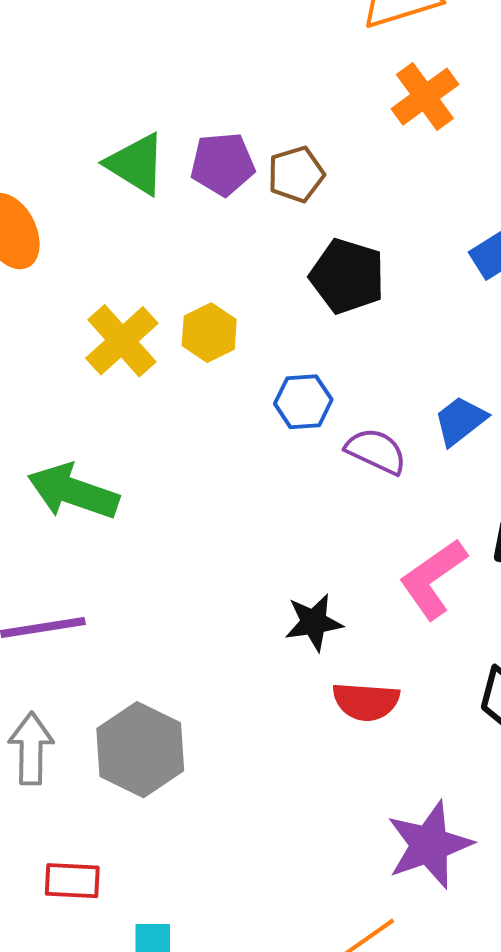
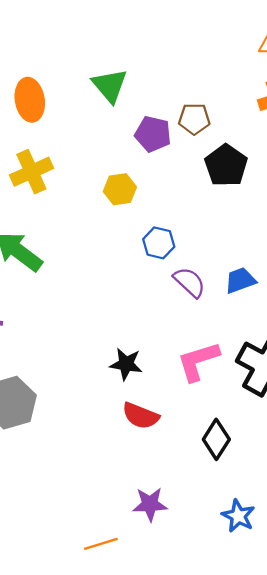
purple pentagon: (223, 164) -> (153, 134), moved
black pentagon: (347, 276) -> (226, 165), moved
yellow cross: (122, 341) -> (31, 172), moved
purple star: (429, 845) -> (150, 504), size x0.7

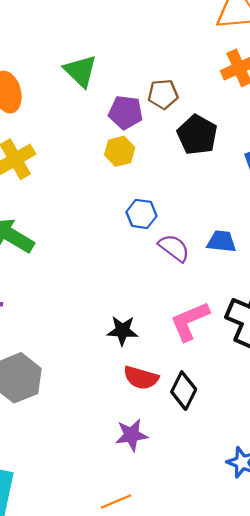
yellow hexagon: (120, 189) -> (120, 151), moved
blue trapezoid: (240, 280) -> (221, 241), turned 32
black diamond: (216, 439) -> (184, 391), moved
purple star: (150, 504) -> (131, 435), moved

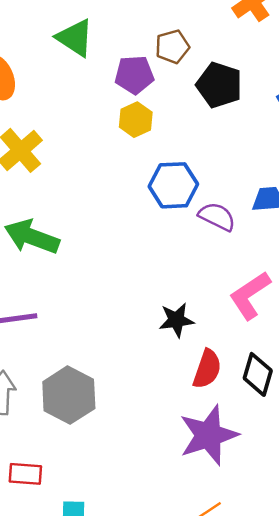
blue hexagon: (141, 214) -> (173, 185), size x1.4
red semicircle: (141, 378) -> (207, 369), turned -76
purple star: (131, 435) -> (209, 435), size x1.6

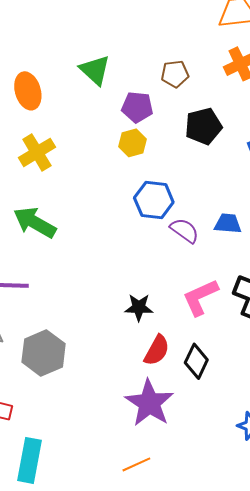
brown pentagon: (172, 47) -> (175, 74), moved
black pentagon: (219, 85) -> (203, 126), turned 30
purple star: (209, 435) -> (149, 403), turned -30

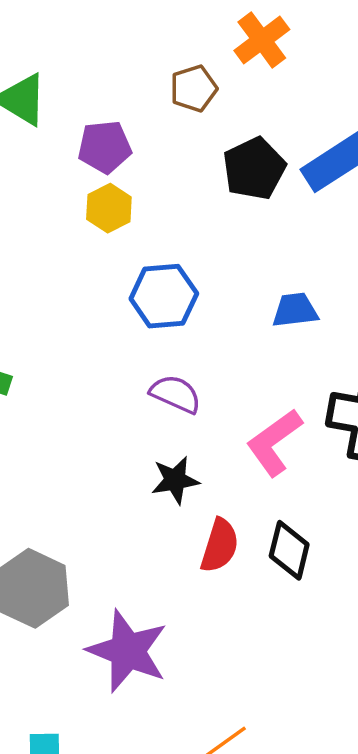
brown pentagon: (175, 74) -> (194, 88), moved
black pentagon: (203, 126) -> (254, 169), moved
purple semicircle: (184, 230) -> (176, 394), moved
purple star: (149, 403) -> (128, 651), moved

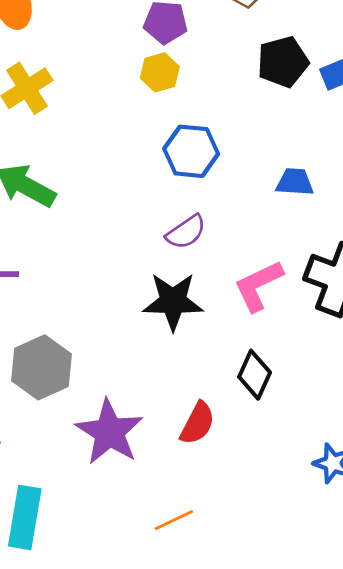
purple semicircle: (176, 394) -> (186, 232), turned 111
black star: (175, 480) -> (173, 301), size x1.5
red semicircle: (220, 545) -> (197, 423), moved

